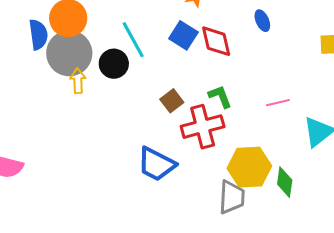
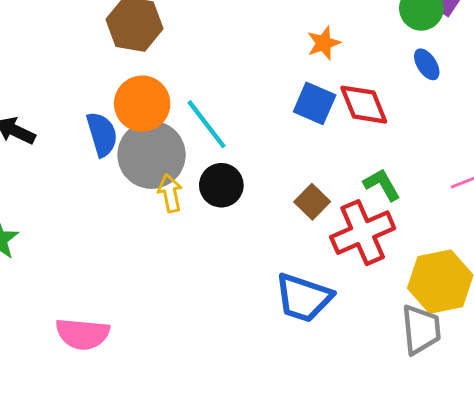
cyan line: (133, 40) -> (207, 124), moved
black circle: (114, 64) -> (221, 185), moved

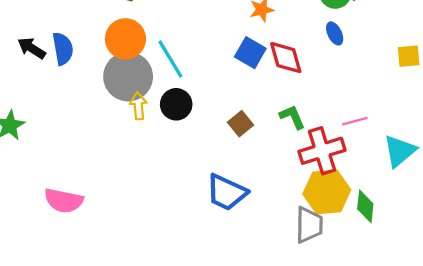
blue semicircle: (102, 134) -> (63, 49), moved
red cross: (363, 233) -> (322, 151), moved

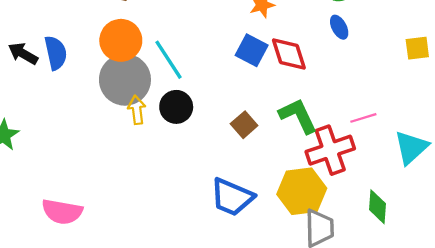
green L-shape: (292, 117) -> (298, 116), size x1.4
yellow hexagon: (327, 192) -> (302, 191), moved

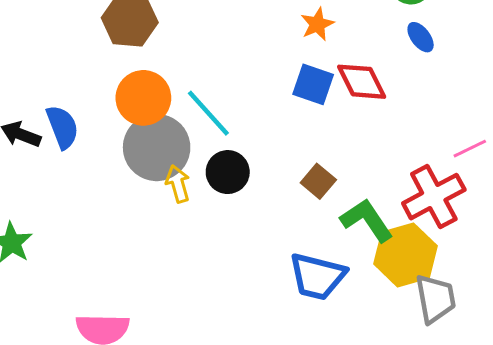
green L-shape: (298, 116) -> (367, 220), moved

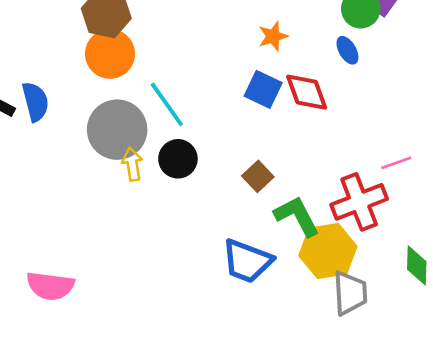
blue ellipse: (421, 37) -> (347, 50), moved
orange circle: (143, 98) -> (110, 54), moved

